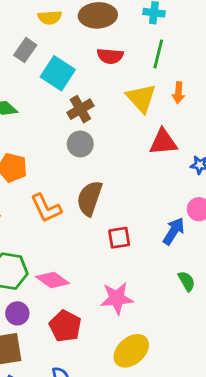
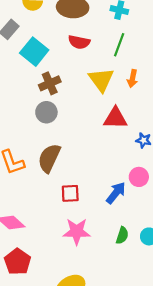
green semicircle: (187, 281) -> (122, 235), turned 42
pink star: (117, 298) -> (77, 232), moved

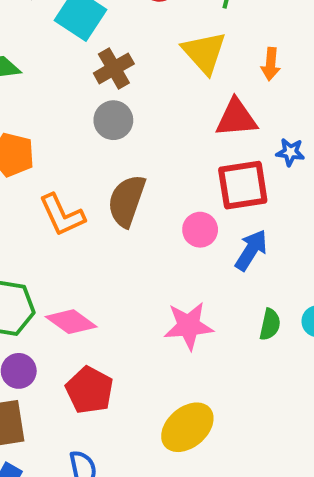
orange arrow: (132, 79) -> (271, 64), moved
pink circle: (139, 177) -> (200, 230), moved
red square: (70, 193) -> (243, 185), moved, size x1.5

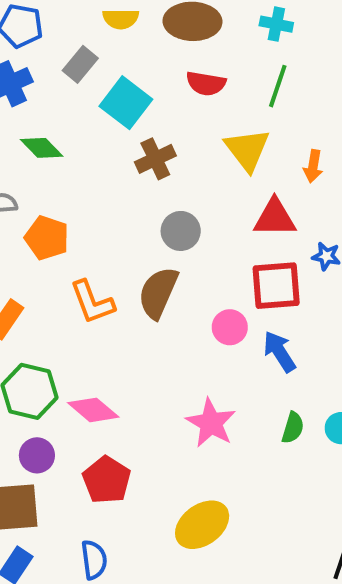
gray circle: (113, 120) -> (181, 231), moved
blue arrow: (251, 250) -> (279, 352), turned -69
pink star: (189, 326) -> (211, 423), turned 30

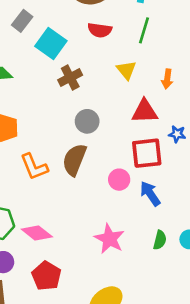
yellow triangle: (247, 150) -> (126, 70), size x0.7

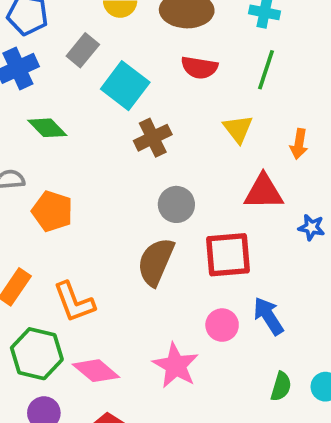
red square: (147, 153) -> (228, 255), moved
orange L-shape: (34, 167) -> (74, 302), moved
pink circle: (119, 180) -> (222, 325), moved
pink star: (109, 239) -> (176, 366), moved

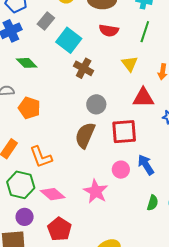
brown cross: (153, 138) -> (84, 68), turned -36

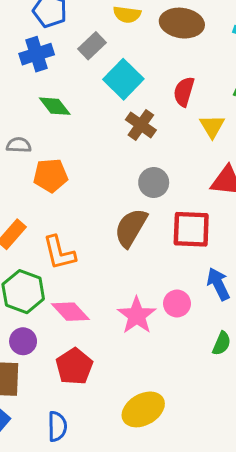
red semicircle: (109, 30) -> (184, 92), moved, turned 90
orange pentagon: (29, 108) -> (51, 175), turned -30
pink circle: (121, 170) -> (177, 304), moved

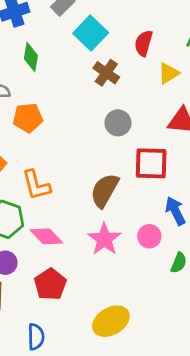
green diamond: (55, 106) -> (31, 57), turned 48
yellow triangle: (212, 126) -> (168, 73), turned 30
brown semicircle: (131, 228) -> (105, 190), moved
pink circle: (177, 304) -> (149, 236), moved

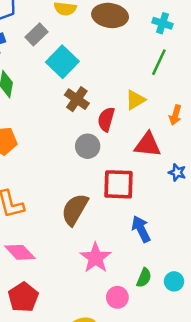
red semicircle: (144, 43) -> (106, 119), moved
pink circle: (149, 236) -> (117, 297), moved
pink star: (104, 239) -> (96, 258), moved

